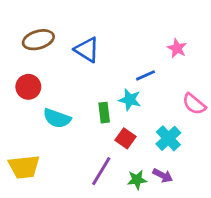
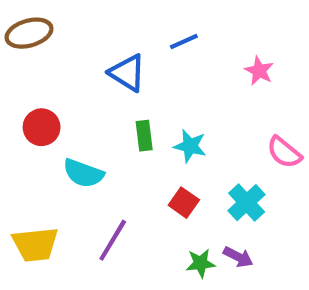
brown ellipse: (38, 40) -> (29, 33), moved
blue line: (146, 75) -> (184, 41), moved
green rectangle: (104, 113) -> (144, 136), moved
purple line: (101, 171) -> (113, 240), moved

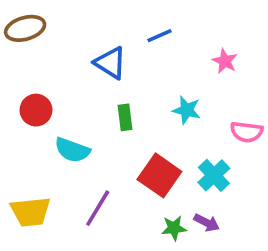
cyan star: (190, 146) -> (187, 110), moved
pink semicircle: (284, 152) -> (247, 132), turned -32
red square: (184, 203) -> (159, 175), size x1.6

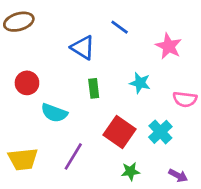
blue line: (159, 36) -> (120, 27), turned 60
pink star: (225, 61) -> (169, 46), size x1.4
purple arrow: (207, 223) -> (178, 175), moved

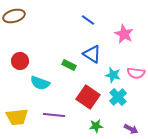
blue triangle: (83, 48) -> (92, 54), moved
cyan star: (140, 83) -> (113, 75), moved
green rectangle: (94, 88) -> (69, 65), turned -56
purple line: (73, 156) -> (54, 115), turned 65

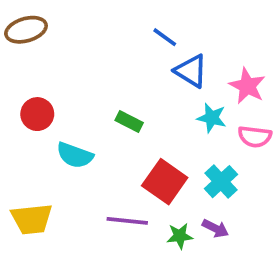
pink star: (124, 34) -> (247, 86), moved
blue triangle: (92, 54) -> (191, 71), moved
cyan star: (113, 75) -> (212, 118), moved
purple line: (54, 115) -> (127, 221), moved
purple arrow: (131, 129) -> (215, 228), moved

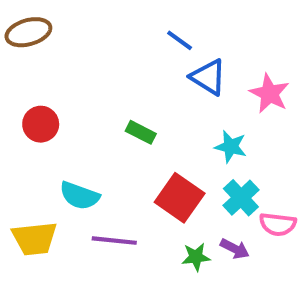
cyan star: (212, 118) -> (231, 147), moved
pink semicircle: (255, 137) -> (278, 224), moved
cyan semicircle: (75, 155) -> (79, 196), moved
purple line: (127, 221) -> (114, 241), moved

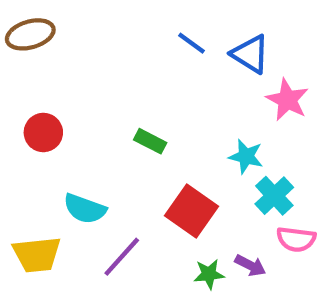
blue triangle: (208, 77) -> (250, 54), moved
cyan cross: (241, 198) -> (274, 196), moved
purple line: (114, 241) -> (122, 257), turned -54

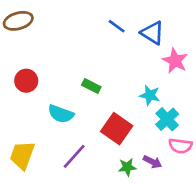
cyan semicircle: (85, 209) -> (61, 114), moved
yellow trapezoid: (37, 254) -> (22, 155), turned 116

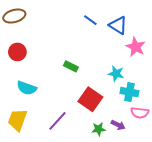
red circle: (26, 81) -> (17, 52), moved
cyan semicircle: (61, 114) -> (27, 88), moved
cyan cross: (167, 119) -> (129, 92), turned -36

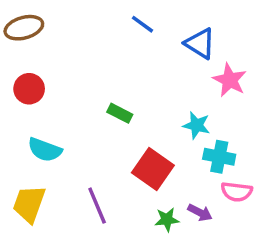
blue line: (90, 20) -> (142, 24), moved
purple line: (57, 121) -> (97, 206), turned -65

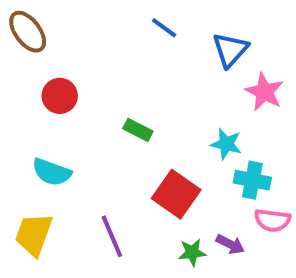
brown ellipse: (24, 28) -> (28, 32), turned 69
blue triangle: (200, 43) -> (230, 50), turned 40
red circle: (29, 89) -> (60, 96), moved

